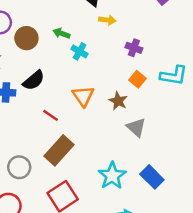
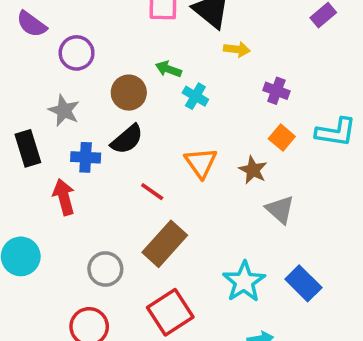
brown circle: (26, 38) -> (129, 93), moved

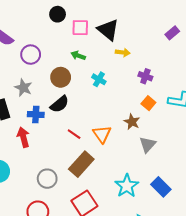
green arrow: (168, 69) -> (78, 56), moved
orange triangle: (201, 163) -> (102, 134), moved
gray triangle: (280, 210) -> (147, 144), turned 30

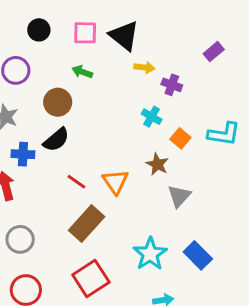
black circle: (58, 14) -> (39, 30), moved
purple rectangle: (172, 33) -> (214, 52), moved
purple cross: (145, 76) -> (172, 85), moved
cyan cross: (99, 79) -> (152, 117), moved
gray circle: (47, 179) -> (20, 239), moved

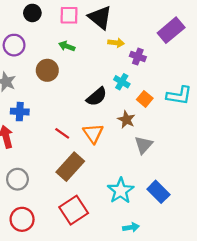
purple rectangle: (214, 52) -> (171, 30), size x1.6
black semicircle: (56, 140) -> (97, 97), moved

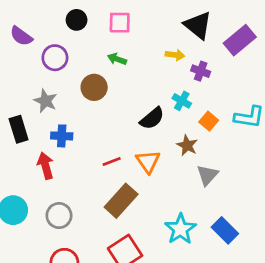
black triangle: (100, 18) -> (198, 25), moved
red line: (62, 133) -> (112, 162), turned -56

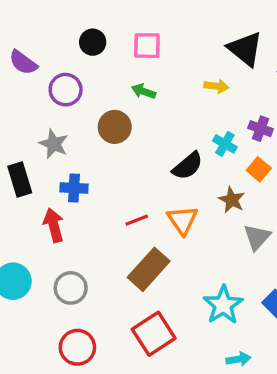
purple cross: (201, 71) -> (260, 129), moved

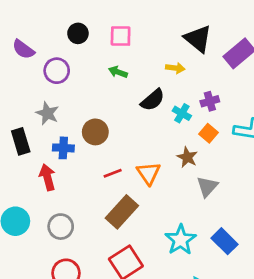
brown circle: (115, 127) -> (95, 132), moved
purple cross: (260, 129) -> (210, 101), turned -36
black semicircle: (188, 166) -> (153, 100), moved

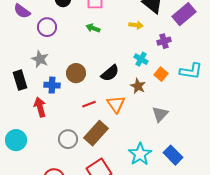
black semicircle: (153, 100) -> (110, 73), moved
purple cross: (210, 101) -> (164, 41), moved
brown star: (187, 157) -> (138, 86), moved
gray circle: (61, 227) -> (68, 139), moved

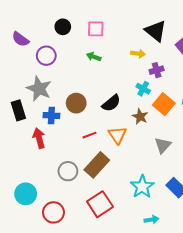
purple cross: (164, 41) -> (157, 70), moved
gray star: (40, 59) -> (39, 89), size x1.4
orange square: (161, 74) -> (164, 104), size x1.5
cyan circle: (16, 140) -> (26, 194), moved

